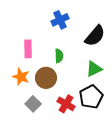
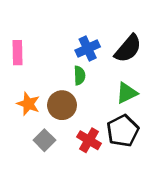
blue cross: (60, 20) -> (88, 49), moved
pink rectangle: (28, 49) -> (18, 53), moved

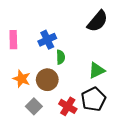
blue cross: (88, 49) -> (47, 40), moved
black semicircle: (128, 49) -> (98, 21), moved

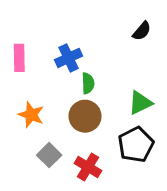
black semicircle: (98, 21) -> (142, 31), size x0.6
brown circle: (47, 80) -> (85, 116), moved
red cross: (68, 106) -> (88, 167), moved

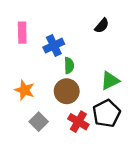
black semicircle: (142, 31) -> (102, 26), moved
pink rectangle: (19, 58) -> (22, 33), moved
red cross: (88, 167) -> (78, 122), moved

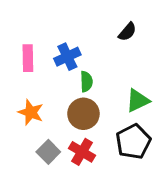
pink rectangle: (22, 33) -> (28, 58), moved
red cross: (78, 122) -> (82, 152), moved

